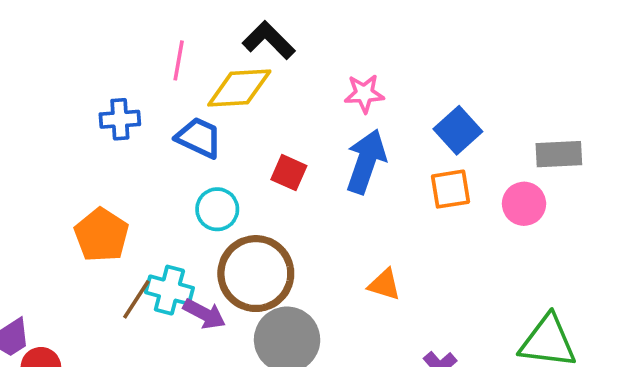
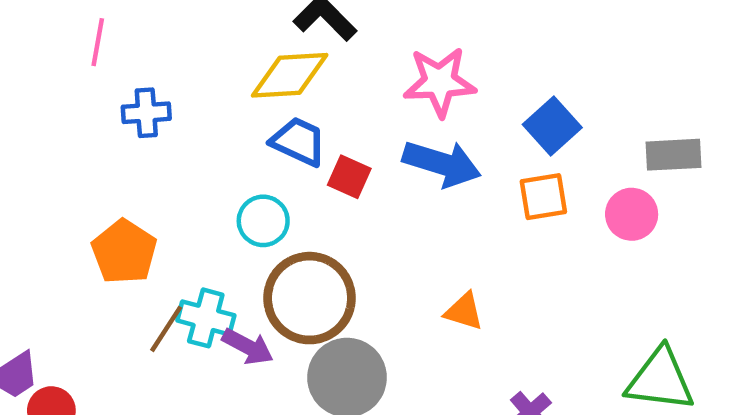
pink line: (179, 60) -> (98, 42), moved
pink star: (364, 94) -> (440, 82), size x1.5
blue trapezoid: (199, 138) -> (298, 141), moved
blue arrow: (366, 161) -> (442, 164), turned 88

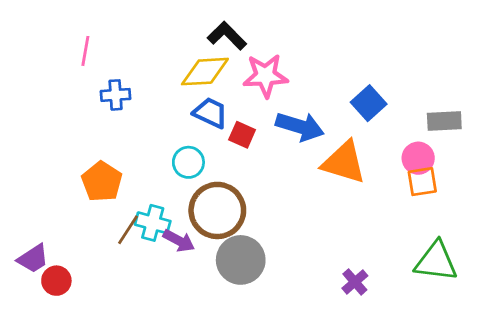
pink star: (440, 82) -> (265, 76), moved
orange square: (543, 197) -> (422, 182), moved
orange triangle: (464, 311) -> (344, 162), moved, size x1.8

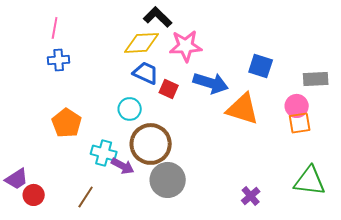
blue cross: (116, 95) -> (59, 60), moved
blue square: (369, 103) -> (261, 66), turned -30
brown line: (128, 230) -> (86, 197), moved

